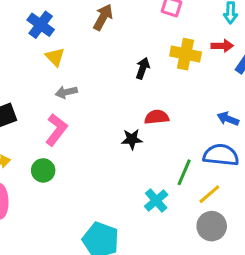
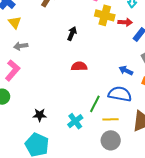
yellow cross: (186, 54) -> (105, 15), moved
black star: (132, 139) -> (40, 115), moved
yellow line: (209, 194) -> (111, 119), turned 35

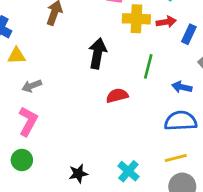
yellow triangle: (15, 22) -> (17, 56), turned -40
black arrow: (72, 34) -> (97, 53), size x1.5
green line: (95, 104) -> (148, 66), moved

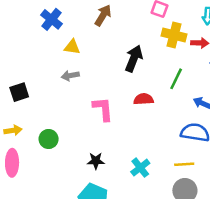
yellow triangle: (17, 56) -> (72, 47), moved
pink L-shape: (28, 121) -> (103, 109), moved, turned -45

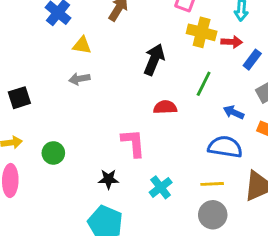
pink L-shape: (103, 109) -> (133, 143), moved

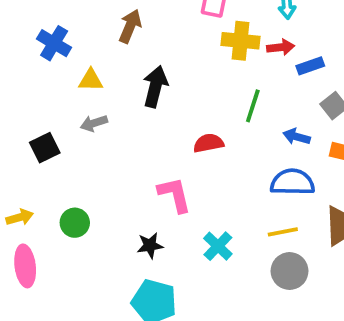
black arrow: (154, 60) -> (155, 87), moved
blue rectangle: (252, 60) -> (310, 66), turned 42
black square: (19, 98) -> (45, 148), moved

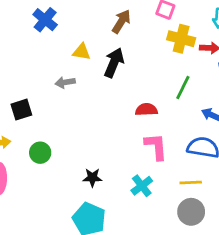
brown arrow: (130, 26) -> (121, 22), moved
yellow triangle: (91, 80) -> (81, 52), moved
black square: (45, 148) -> (21, 110), moved
pink L-shape: (175, 195) -> (156, 147), moved

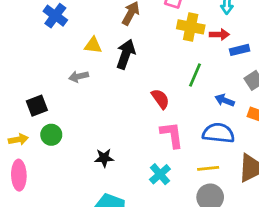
red semicircle: (146, 110) -> (160, 99), turned 60
green circle: (40, 153) -> (51, 135), moved
black star: (92, 178) -> (104, 158), moved

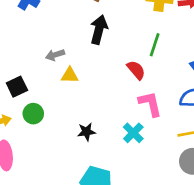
yellow triangle: (93, 45) -> (70, 75), moved
green line: (195, 75) -> (155, 45), moved
cyan cross: (160, 174) -> (133, 133), moved

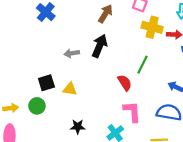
gray arrow: (55, 55) -> (72, 53), moved
yellow triangle: (70, 75) -> (70, 89), moved
black square: (17, 87) -> (46, 83), moved

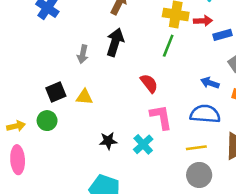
gray arrow: (72, 53) -> (83, 54), turned -64
green line: (143, 65) -> (168, 46), moved
black star: (78, 127) -> (108, 141), moved

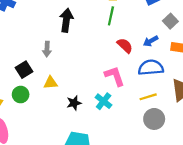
gray arrow: (83, 54) -> (47, 49), moved
red semicircle: (149, 83) -> (125, 46), moved
blue arrow: (210, 83) -> (151, 41), turned -40
yellow triangle: (84, 97) -> (51, 83), moved

